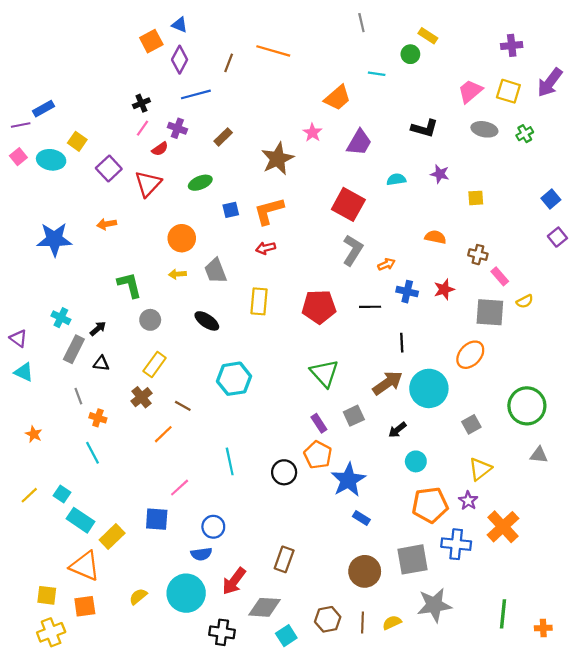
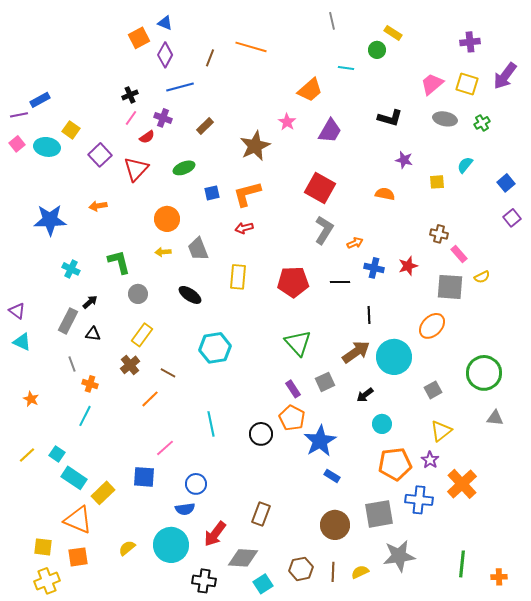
cyan semicircle: (396, 179) -> (465, 165), moved, turned -42
orange semicircle: (435, 237) -> (385, 194), moved
cyan cross: (61, 318) -> (71, 269), moved
cyan line: (92, 453) -> (85, 416), turned 55

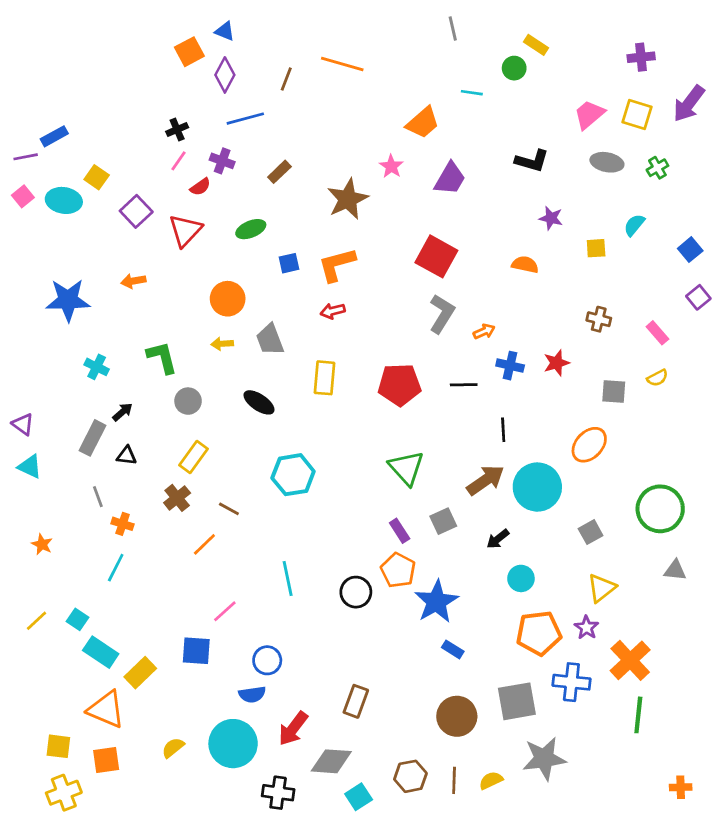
pink rectangle: (459, 254) -> (657, 333), moved
gray square: (450, 287) -> (614, 391), size x0.7
green line: (462, 564) -> (638, 715), moved

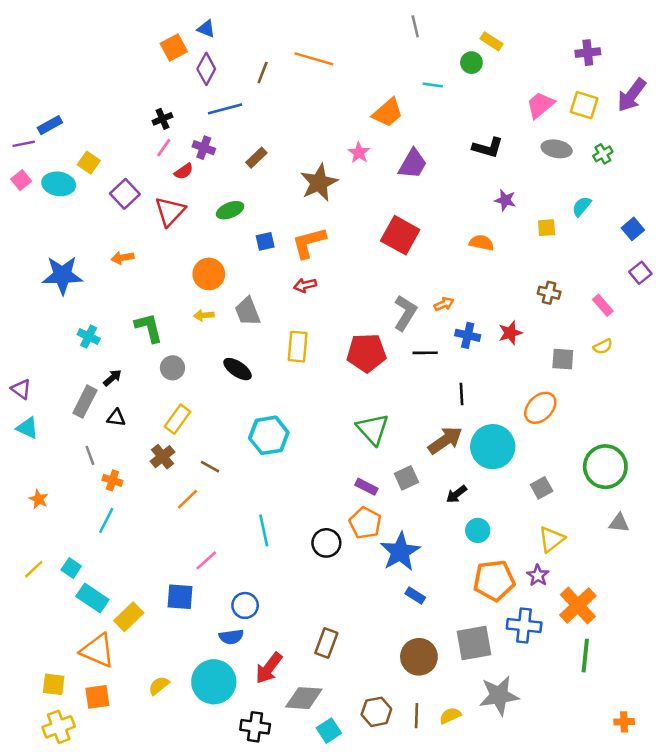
gray L-shape: (442, 314) -> (405, 313), moved
purple rectangle: (400, 531) -> (366, 487), turned -30

